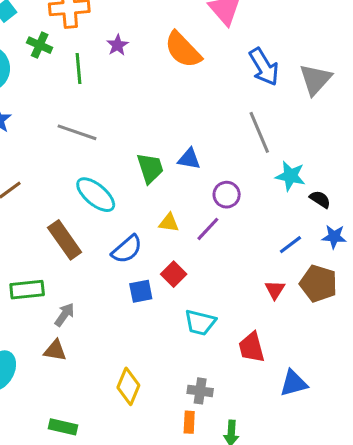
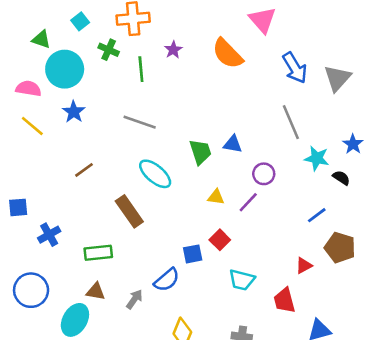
blue star: (334, 237) -> (353, 144), moved, turned 30
blue semicircle: (127, 249) -> (167, 280), moved
red triangle: (275, 290) -> (304, 266), moved, turned 30
gray arrow: (65, 315) -> (134, 299), moved
brown triangle: (55, 350) -> (96, 291), moved

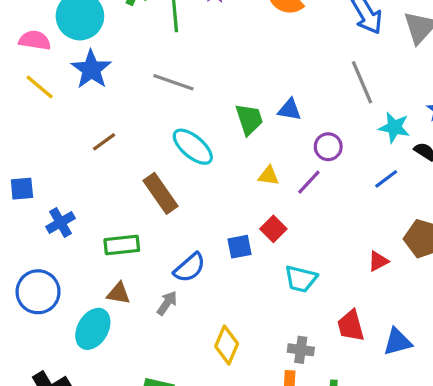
blue star: (74, 112) -> (91, 69), size x1.4
blue line: (317, 215) -> (386, 179), moved
blue semicircle: (167, 280) -> (190, 268), moved
red trapezoid: (284, 301) -> (351, 326), moved

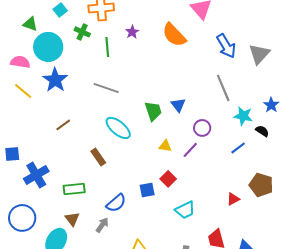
blue triangle: (289, 110) -> (178, 105), turned 42
brown rectangle: (161, 193) -> (98, 157), size x0.7
blue cross: (61, 222) -> (36, 175), size x1.4
cyan trapezoid: (301, 279) -> (185, 210), turned -40
brown triangle: (119, 293) -> (72, 219), turned 42

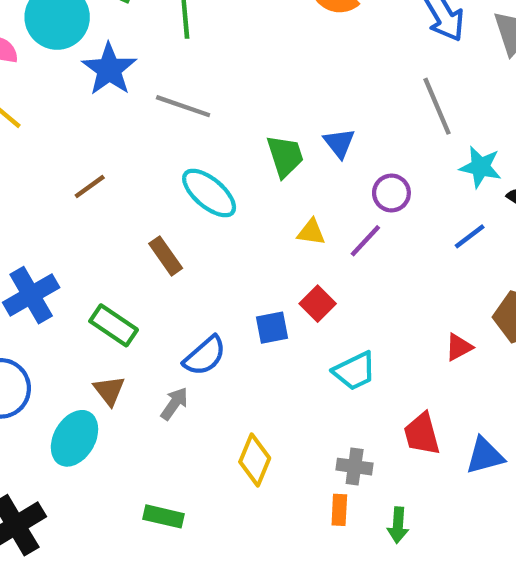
blue star: (55, 80) -> (109, 69), moved
green rectangle: (74, 189) -> (114, 325), turned 40

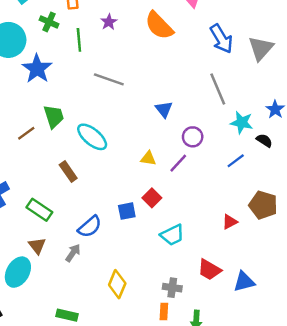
gray line: (183, 106) -> (109, 79), moved
green trapezoid: (285, 156) -> (54, 117), moved
red trapezoid: (422, 434) -> (209, 270), turned -45

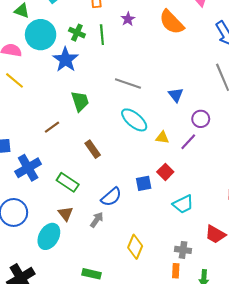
green cross: (49, 22) -> (77, 33), moved
gray line: (109, 79) -> (128, 84), moved
brown line: (26, 133) -> (52, 127), moved
cyan ellipse: (92, 137) -> (134, 120), moved

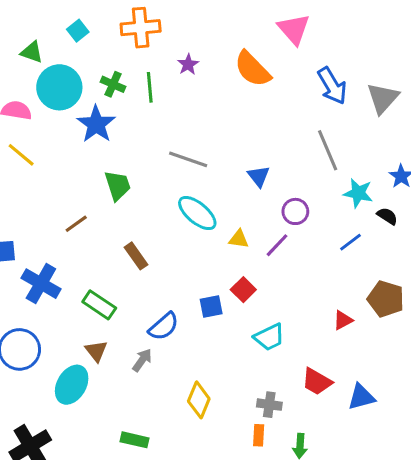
blue cross: (28, 168) -> (41, 284), turned -30

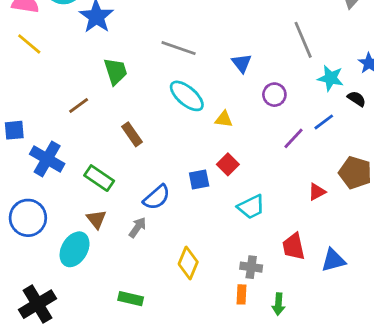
purple line: (277, 245) -> (294, 138), moved
red trapezoid: (317, 382) -> (294, 247), turned 48

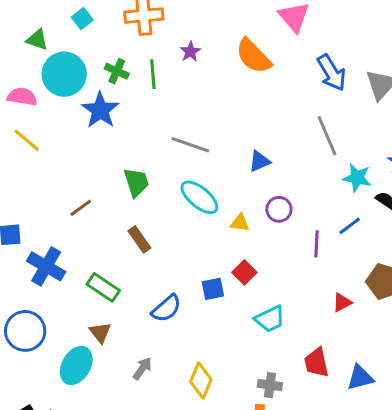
blue triangle: (242, 63) -> (259, 161), turned 45
green trapezoid: (116, 71) -> (136, 182), moved
purple circle: (274, 95) -> (279, 209), moved
purple line: (294, 138) -> (317, 244), turned -40
gray arrow: (137, 227) -> (142, 369), moved

